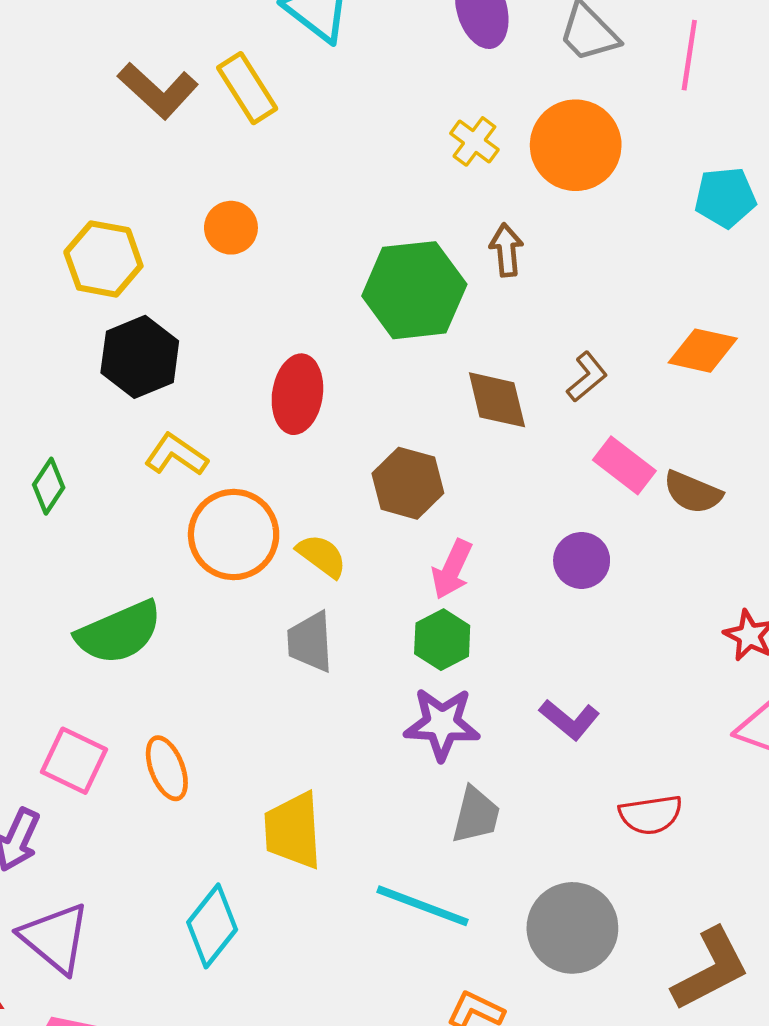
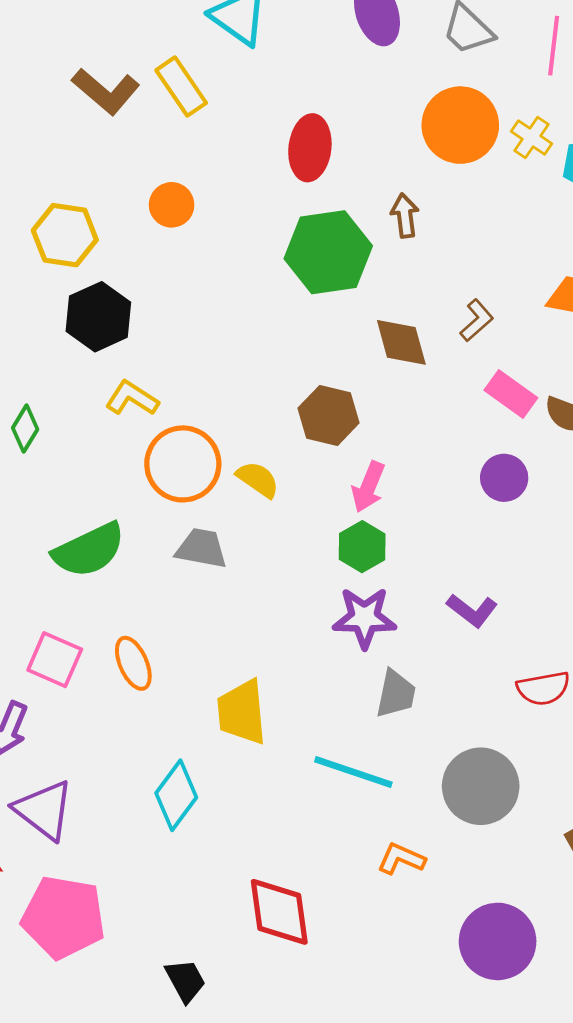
yellow cross: (474, 141) -> (532, 137), moved
red ellipse: (297, 394) -> (310, 148), moved
purple circle: (582, 560) -> (504, 478), moved
gray trapezoid: (310, 642) -> (201, 548), moved, turned 106

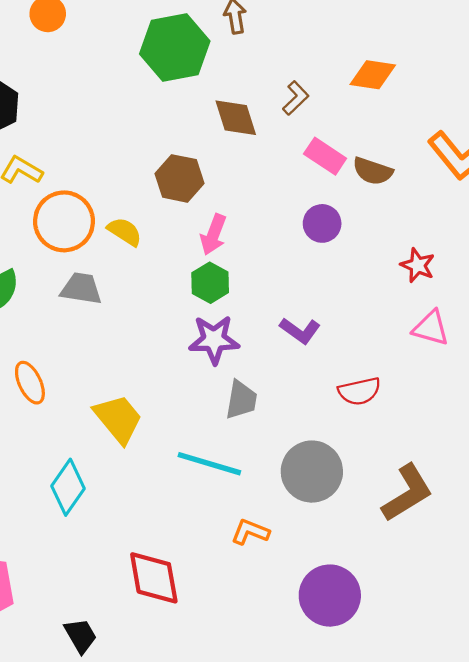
yellow trapezoid: (242, 712) -> (118, 419), turned 148

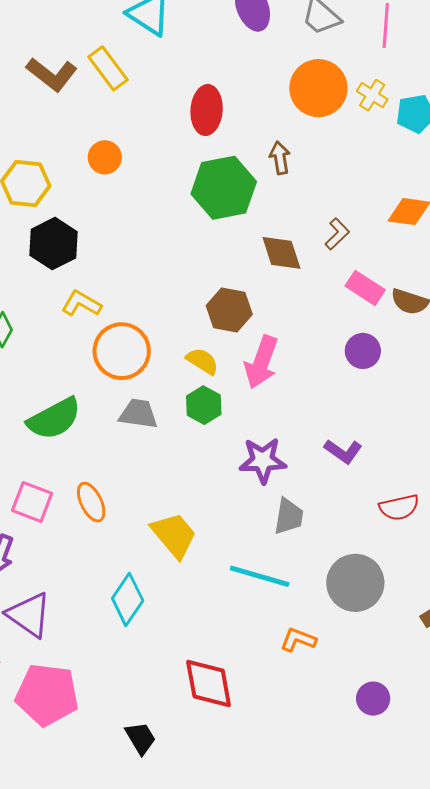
yellow semicircle: (125, 232) -> (202, 361), moved
pink arrow: (213, 235) -> (261, 362), size x1.4
green hexagon: (210, 283) -> (204, 405), moved
purple circle: (330, 596) -> (373, 699), size x0.6

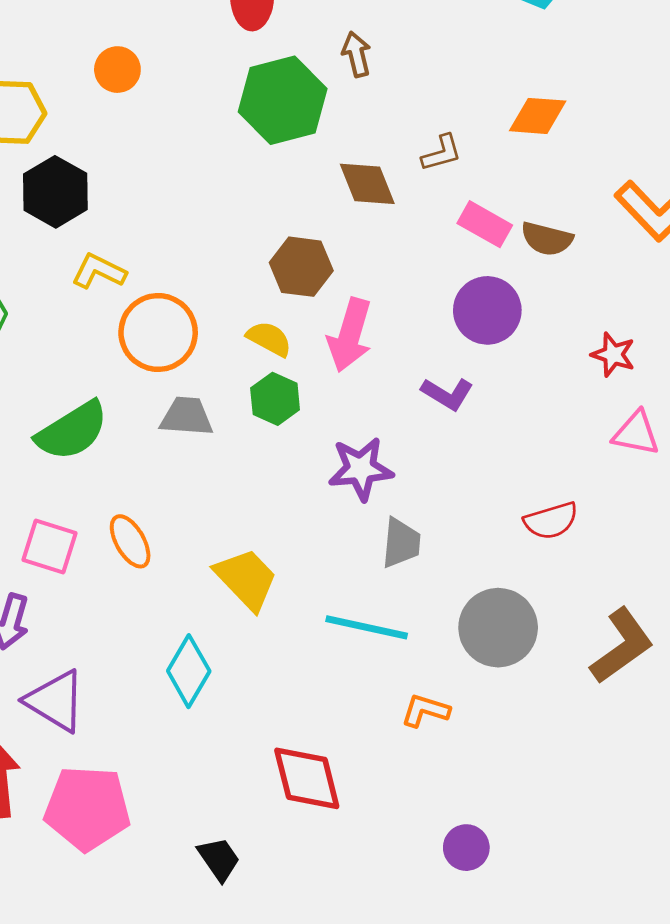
brown L-shape: (337, 234) -> (442, 153), turned 32
purple circle: (363, 351) -> (487, 310), size x1.4
purple L-shape: (343, 451) -> (447, 394), moved
purple circle: (373, 699) -> (466, 848), moved

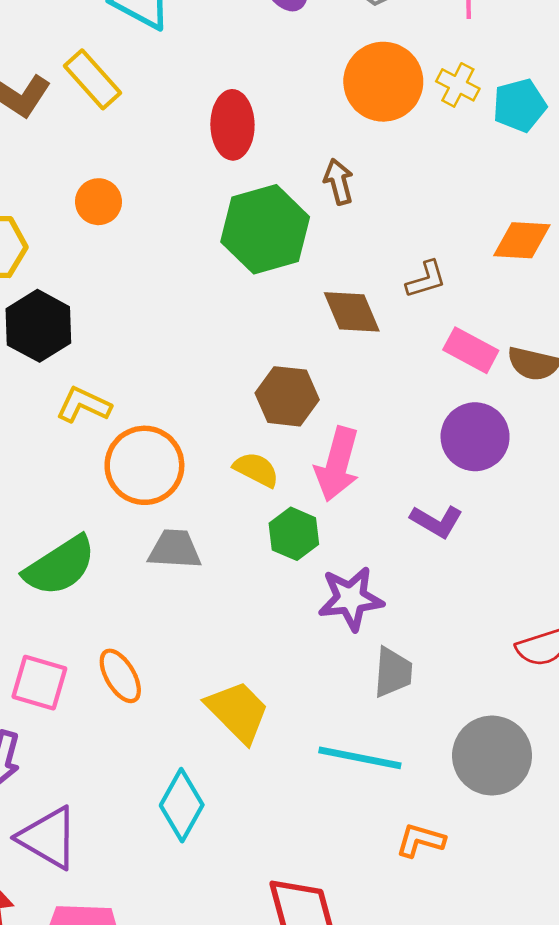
green hexagon: (275, 399) -> (294, 534), moved

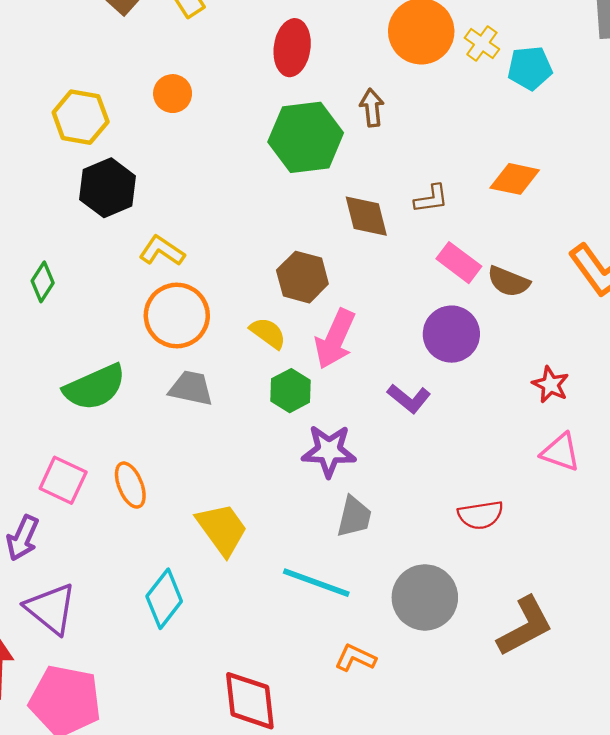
yellow L-shape: (84, 405) -> (162, 251), moved

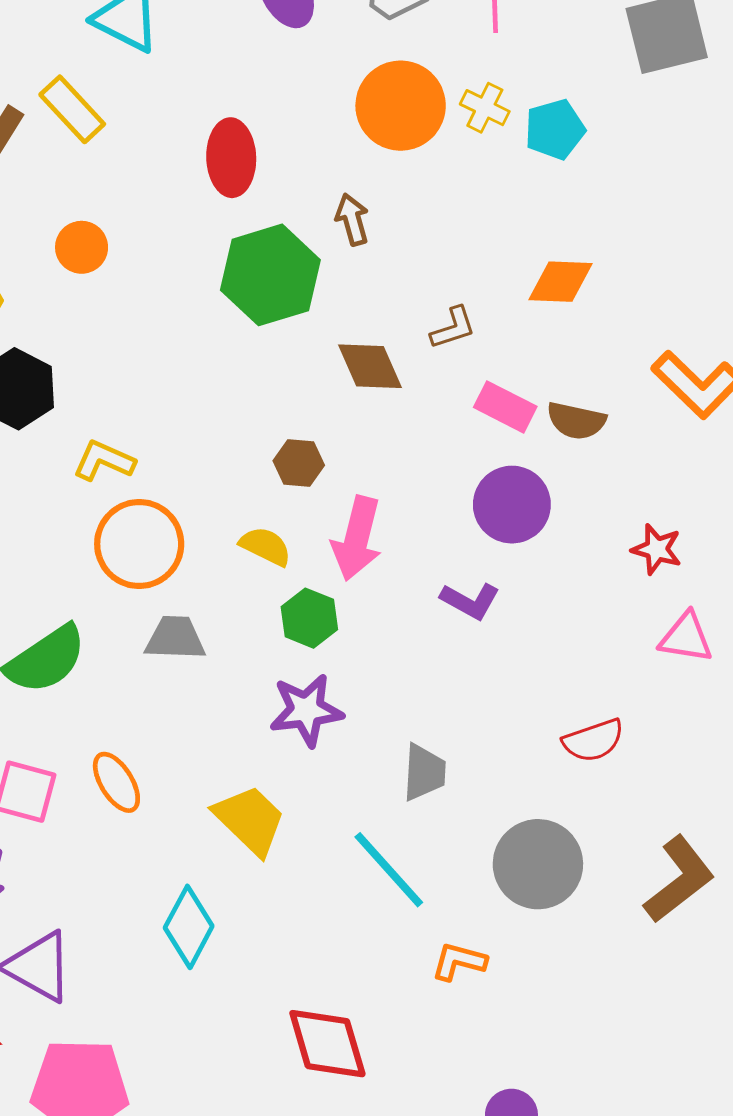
brown hexagon: (302, 277) -> (299, 463), size x0.7
purple star: (329, 451) -> (306, 710), moved
cyan line: (316, 583) -> (389, 870), turned 38

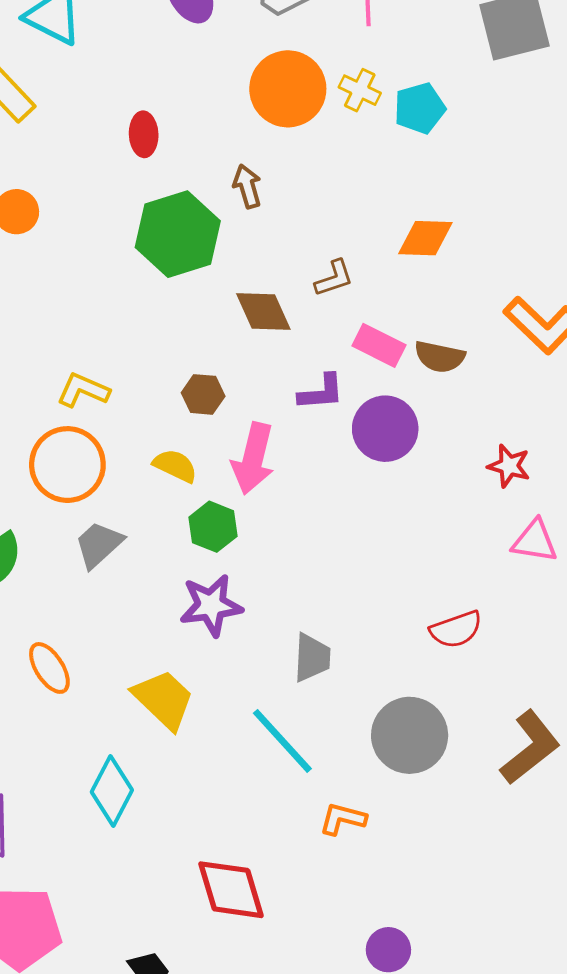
red ellipse: (231, 158) -> (144, 134), size x0.7
yellow L-shape: (104, 461) -> (83, 390), moved
purple L-shape: (470, 601) -> (321, 392), moved, turned -33
gray trapezoid: (175, 638) -> (99, 545), turned -44

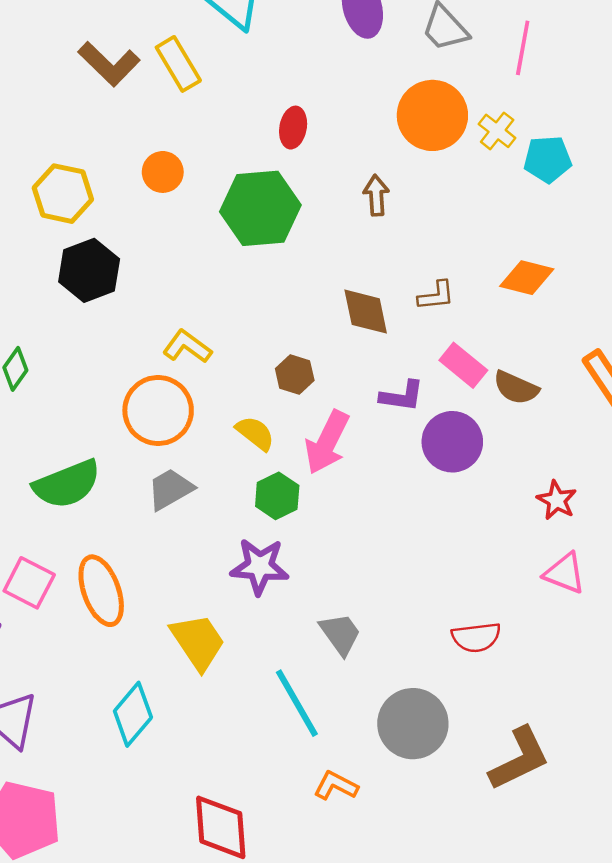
green hexagon: (178, 234) -> (260, 208), moved
gray trapezoid: (312, 658) -> (340, 634), turned -51
orange ellipse: (49, 668) -> (101, 591), size x1.4

